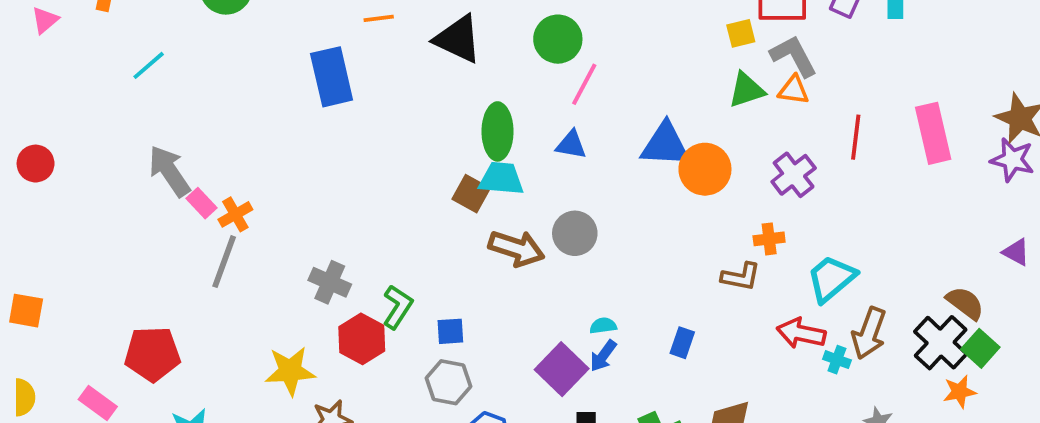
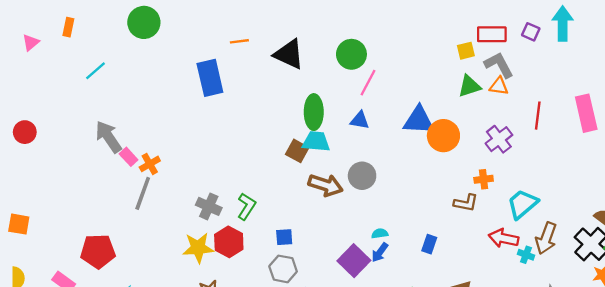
green L-shape: (398, 307) -> (246, 206), moved
yellow star: (290, 371) -> (198, 248), moved

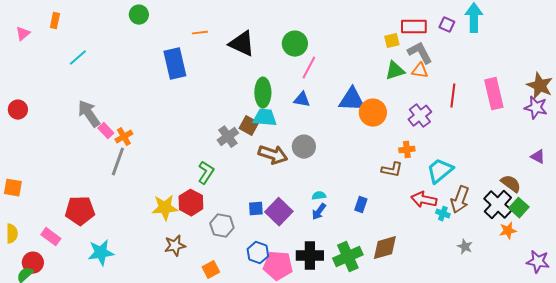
green circle: (144, 22) -> (139, 15), moved, size x0.7
gray cross: (209, 206) -> (228, 137), moved, turned 30
blue square: (284, 237) -> (256, 209), moved
purple square: (354, 261) -> (279, 212), moved
gray hexagon: (283, 269) -> (222, 226), moved

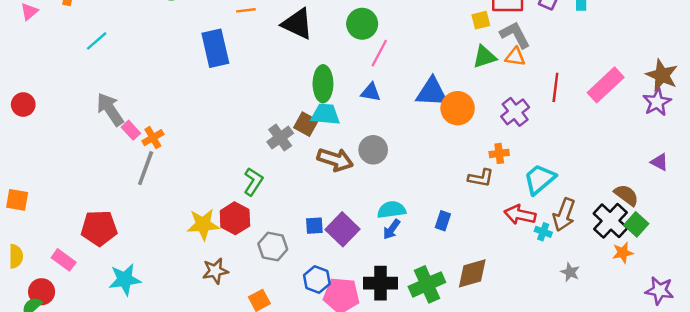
pink rectangle: (494, 94) -> (606, 85), turned 60
purple star: (536, 108) -> (657, 102), turned 30
cyan semicircle: (319, 196) -> (391, 210), size x1.6

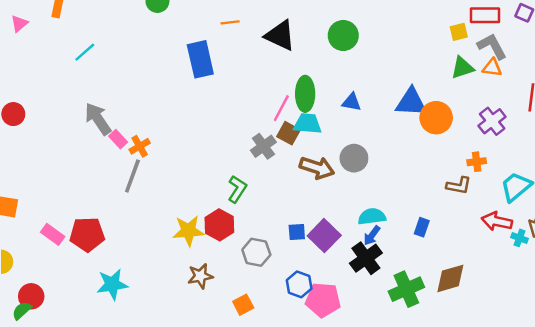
pink line: (379, 53) -> (281, 108), moved
pink rectangle: (64, 260) -> (53, 234), moved
black cross: (380, 283) -> (366, 258), moved, turned -36

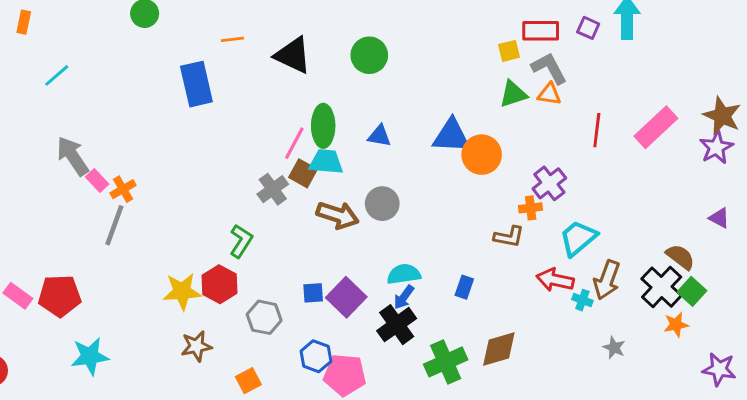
purple cross: (492, 121) -> (549, 183), moved

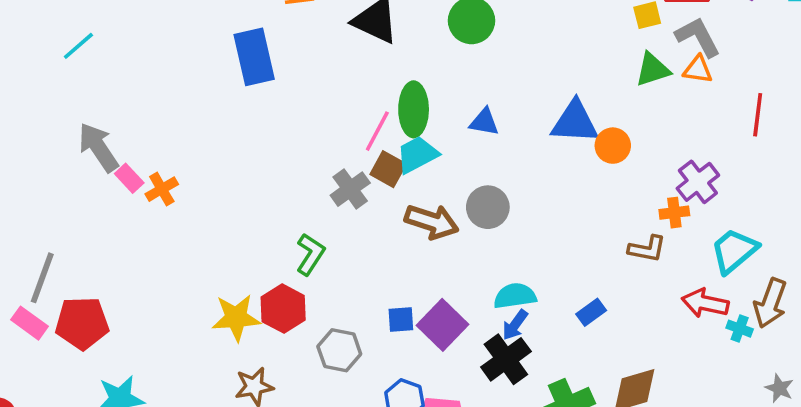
orange circle: (482, 155) -> (613, 146), size x0.7
cyan trapezoid: (326, 162) -> (417, 155), turned -33
gray line: (114, 225) -> (42, 278), moved
blue rectangle: (464, 287) -> (591, 312), turned 35

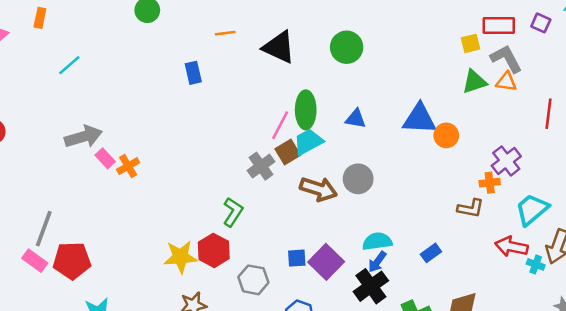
blue rectangle: (254, 57) -> (193, 73), size x0.6
gray arrow: (98, 147) -> (83, 137), turned 108
brown square: (388, 169) -> (288, 152), turned 30

